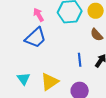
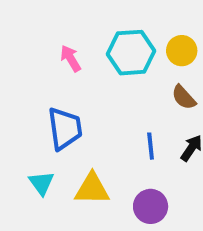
blue trapezoid: (36, 38) -> (65, 129), moved, turned -55
yellow triangle: (50, 82) -> (92, 189), turned 36

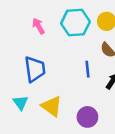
blue line: (151, 146) -> (87, 69), moved
yellow triangle: (92, 189) -> (52, 106), turned 35

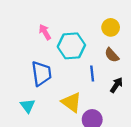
cyan hexagon: (76, 23) -> (71, 46), moved
yellow triangle: (52, 106) -> (71, 102), moved

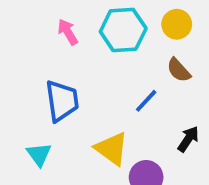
cyan hexagon: (71, 46) -> (123, 30), moved
blue line: (92, 74) -> (146, 101), turned 49
black arrow: (116, 85) -> (188, 139), moved

